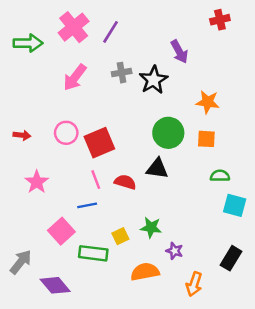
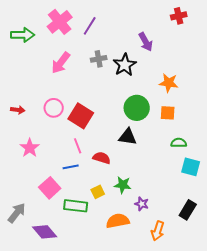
red square: (99, 143) -> (81, 116), turned -35
red semicircle: (125, 182) -> (102, 158), moved

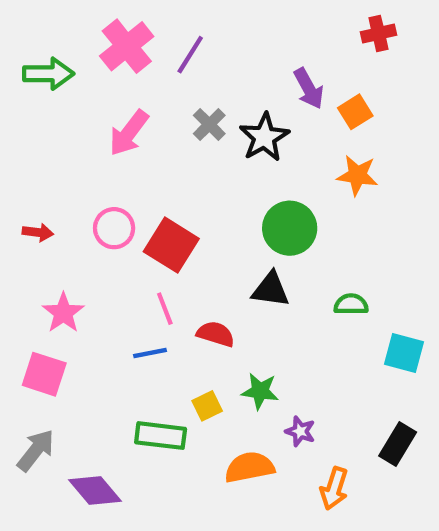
gray cross: (99, 59) -> (209, 124), turned -35
orange square: (168, 113) -> (355, 112), moved, turned -35
green semicircle: (179, 143) -> (351, 304), moved
pink square: (50, 188) -> (44, 374), moved, turned -30

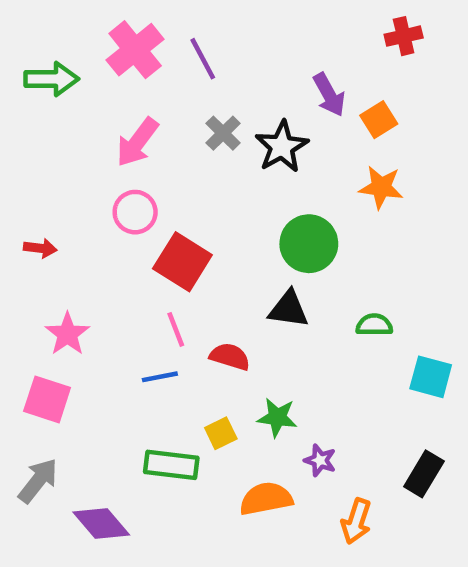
purple line: (190, 55) -> (203, 59), turned -60
pink circle: (114, 228) -> (135, 212), moved

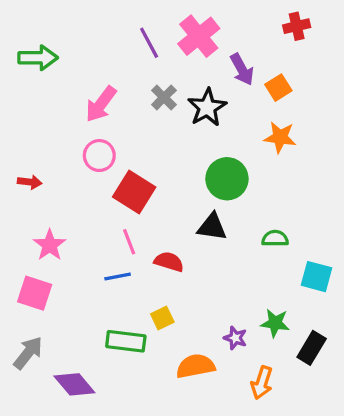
pink cross: (135, 50) -> (199, 36), moved
green star: (277, 417) -> (275, 323), moved

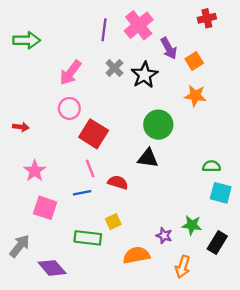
purple line: (149, 43) -> (104, 30), turned 35
green semicircle: (275, 238) -> (211, 166), moved
pink square: (35, 293) -> (45, 208), moved

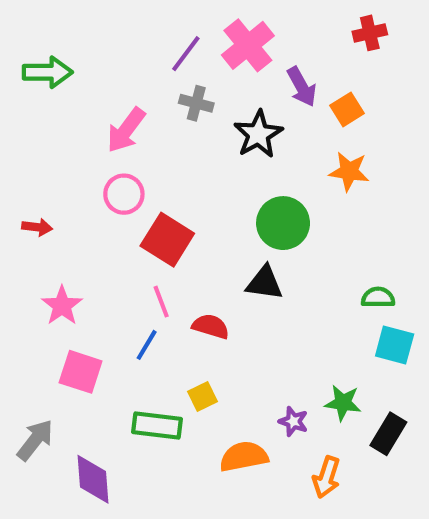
purple line: (104, 30) -> (186, 54), turned 30
gray cross: (114, 68) -> (196, 103), moved, turned -30
blue line: (82, 193) -> (147, 345), turned -48
purple diamond: (52, 268) -> (93, 479), turned 36

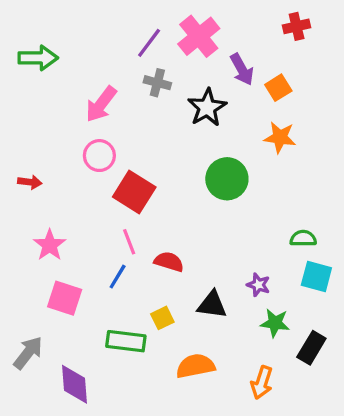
black triangle: (264, 283) -> (212, 305), moved
purple star: (293, 421) -> (258, 285), moved

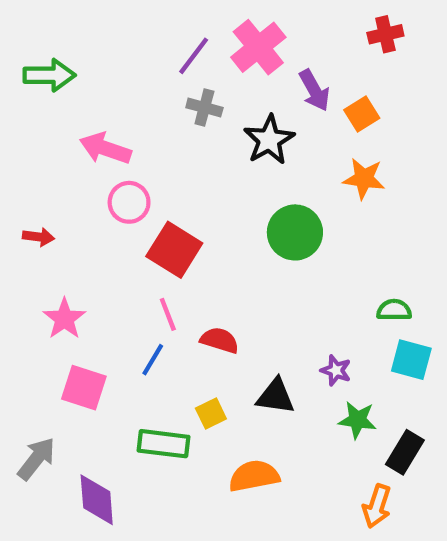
pink arrow: (101, 104) -> (105, 148), moved, turned 72
orange arrow: (262, 383) -> (377, 506), moved

